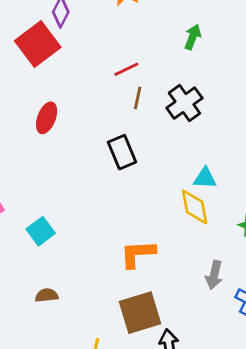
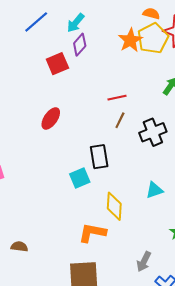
red square: (38, 44) -> (57, 64), size x0.7
cyan triangle: (205, 178) -> (154, 190), turned -36
yellow diamond: (195, 207) -> (114, 206), moved
cyan square: (41, 231) -> (80, 178), moved

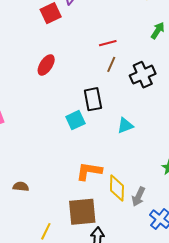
cyan triangle: (154, 190) -> (125, 125), moved
yellow diamond: (114, 206) -> (117, 188), moved

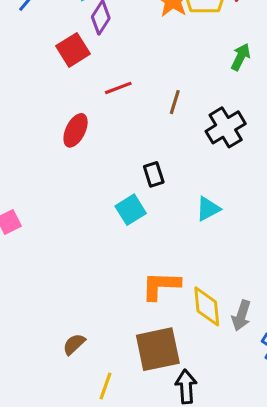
red line: (108, 43) -> (118, 88), moved
brown line: (111, 64) -> (175, 102), moved
black rectangle: (93, 99) -> (154, 174), size x0.7
brown semicircle: (21, 187) -> (74, 344), moved, turned -42

